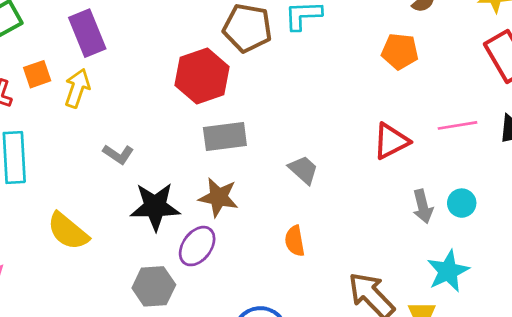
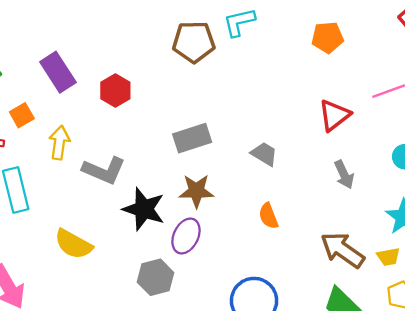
red hexagon: (202, 76) -> (115, 90), moved, size x0.7
yellow arrow: (77, 88) -> (59, 143), moved
gray L-shape: (118, 154) -> (104, 170), size x1.6
gray arrow: (423, 206) -> (344, 175), moved
black star: (155, 207) -> (144, 209), turned 30

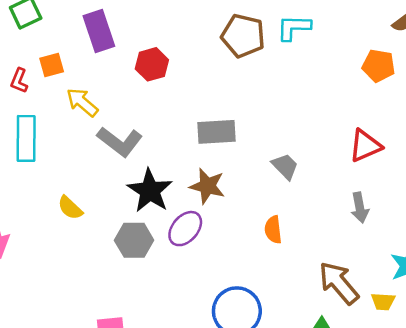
yellow arrow: (59, 143) -> (82, 102), turned -72
yellow semicircle: (73, 244) -> (70, 208), size x0.7
gray hexagon: (156, 277) -> (134, 240), moved

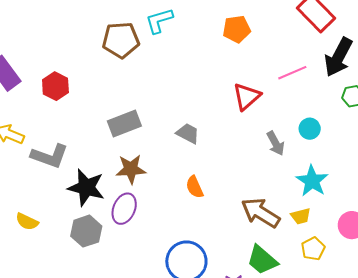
gray arrow: (360, 208) -> (276, 143), moved

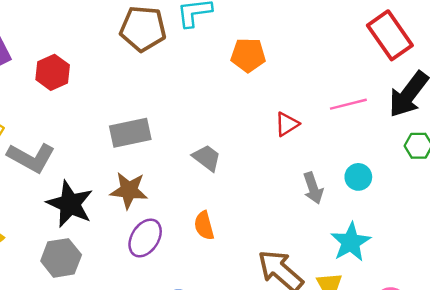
orange pentagon: (237, 29) -> (248, 55), moved
red triangle: (247, 96) -> (287, 124), size x0.7
purple ellipse: (124, 209) -> (145, 238), moved

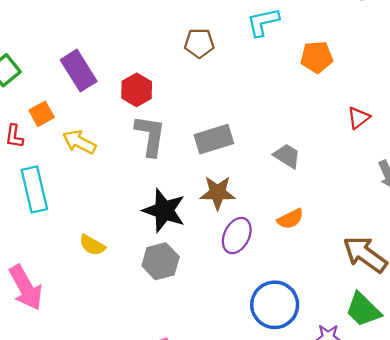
brown pentagon: (143, 29) -> (199, 43), moved, size x0.7
gray L-shape: (31, 158) -> (150, 136), moved, turned -105
orange semicircle: (204, 226) -> (290, 219), turned -96

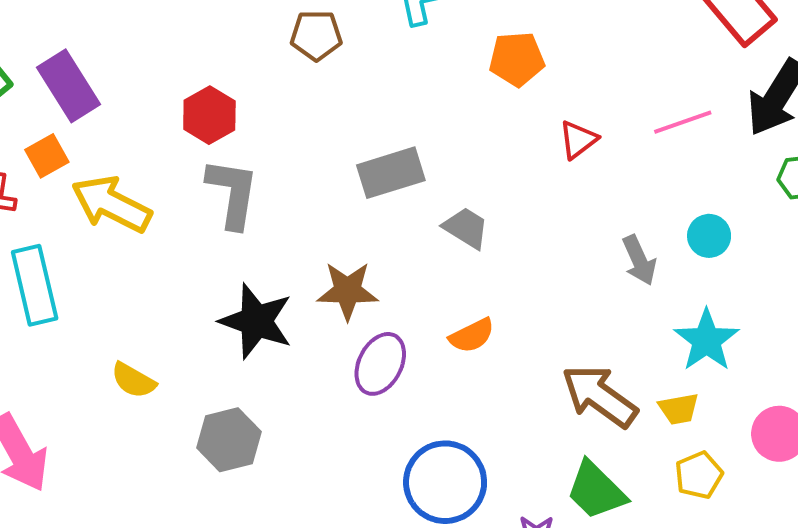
purple rectangle: (79, 71) -> (69, 86), moved
red triangle: (359, 118) -> (578, 140), moved
gray rectangle: (214, 139) -> (391, 173), moved
yellow arrow: (79, 142) -> (111, 204), size x1.4
gray hexagon: (161, 261) -> (229, 440), moved

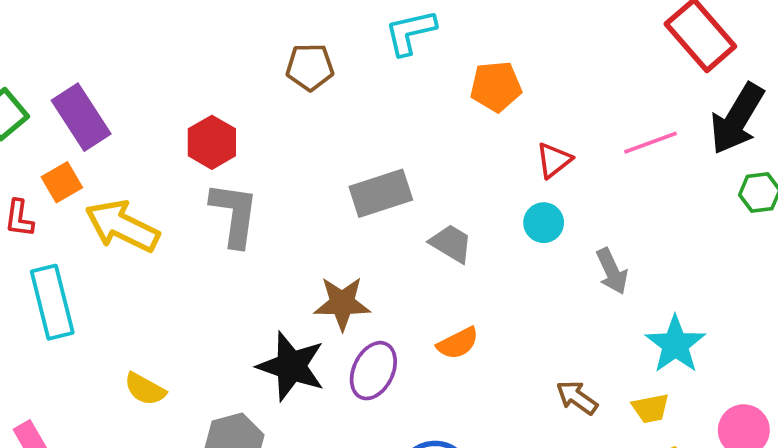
cyan circle: (709, 236) -> (544, 223), moved
black star: (256, 321) -> (291, 366), moved
brown arrow: (599, 396) -> (577, 398), size x0.6

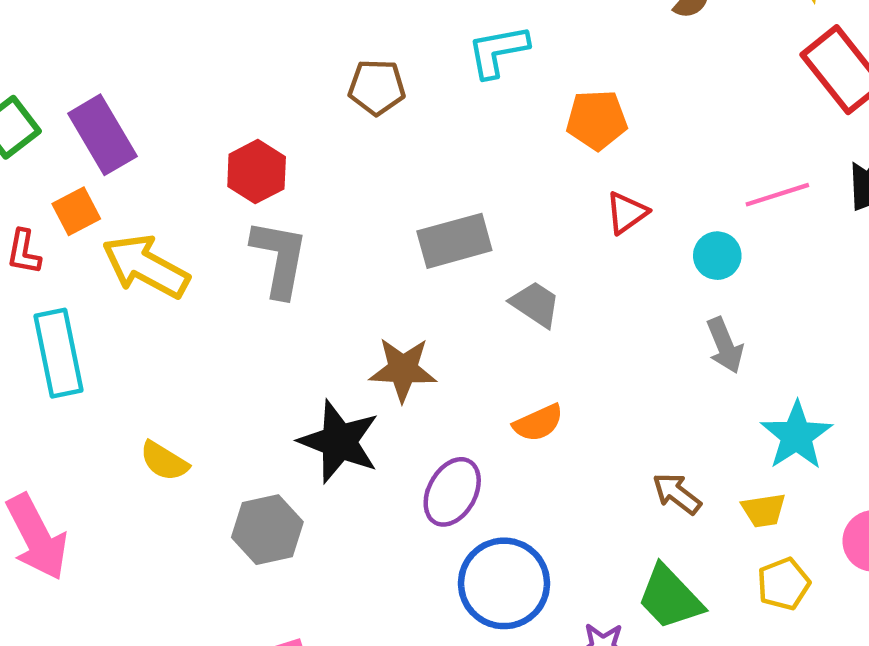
red triangle: (554, 160) -> (627, 213), moved
cyan circle: (544, 223) -> (717, 256), moved
purple ellipse: (373, 371) -> (452, 492), moved

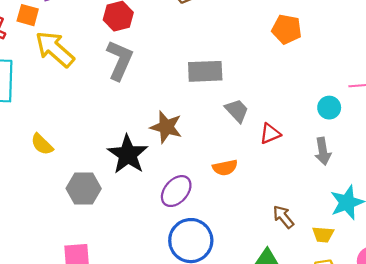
orange square: (76, 211) -> (28, 15), turned 30
red triangle: (627, 213) -> (270, 134), moved

